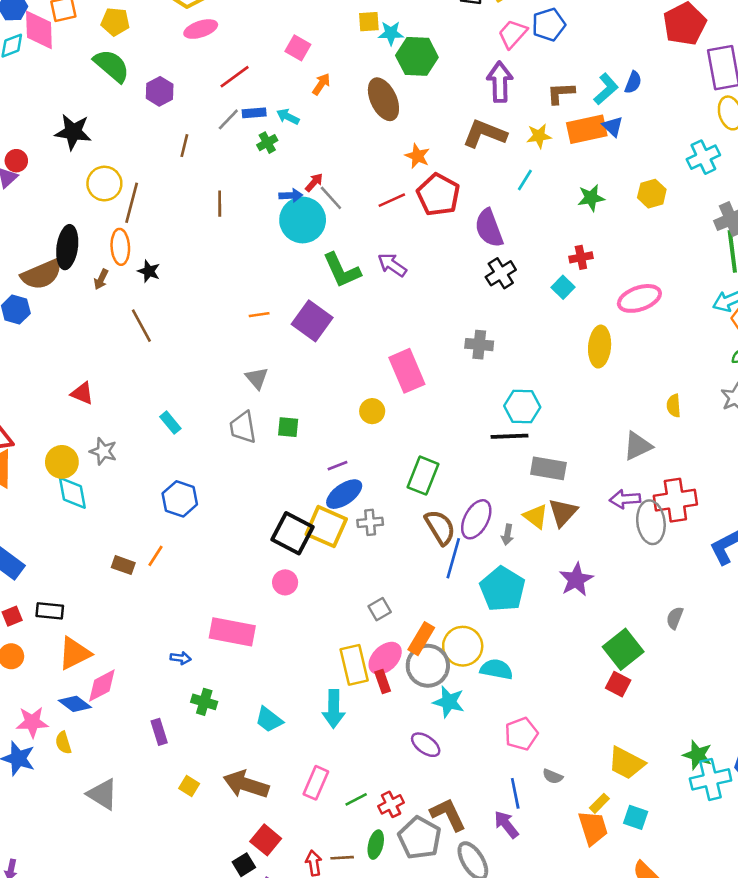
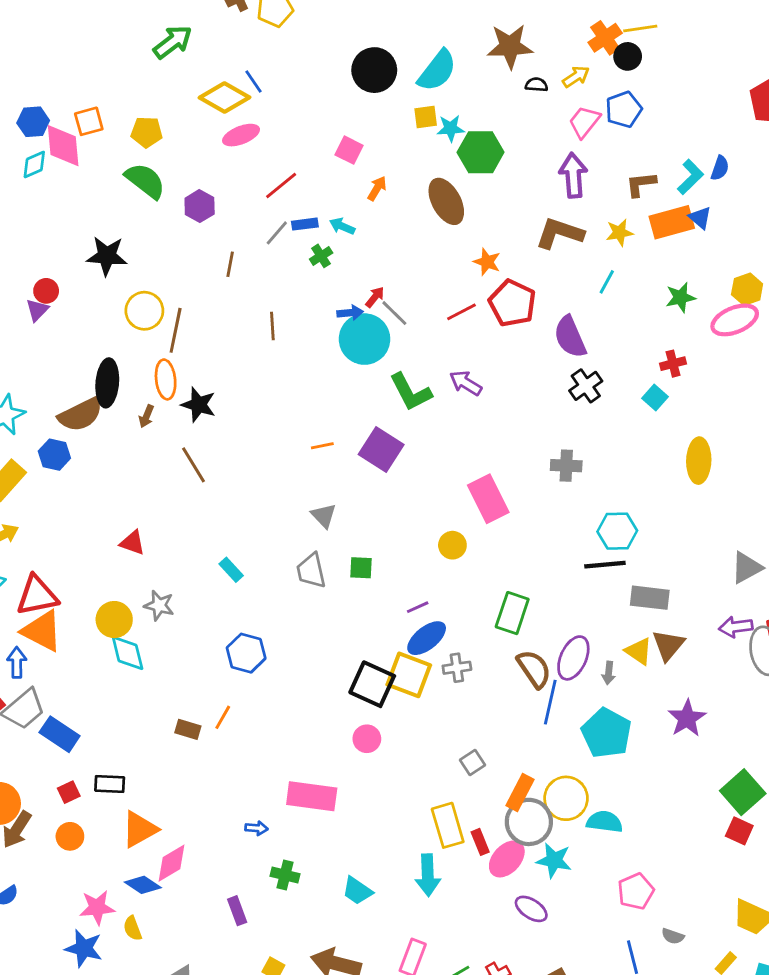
black star: (149, 271) -> (199, 405), size x1.4
pink ellipse: (639, 298) -> (735, 320), moved
pink ellipse: (385, 658) -> (507, 859), moved

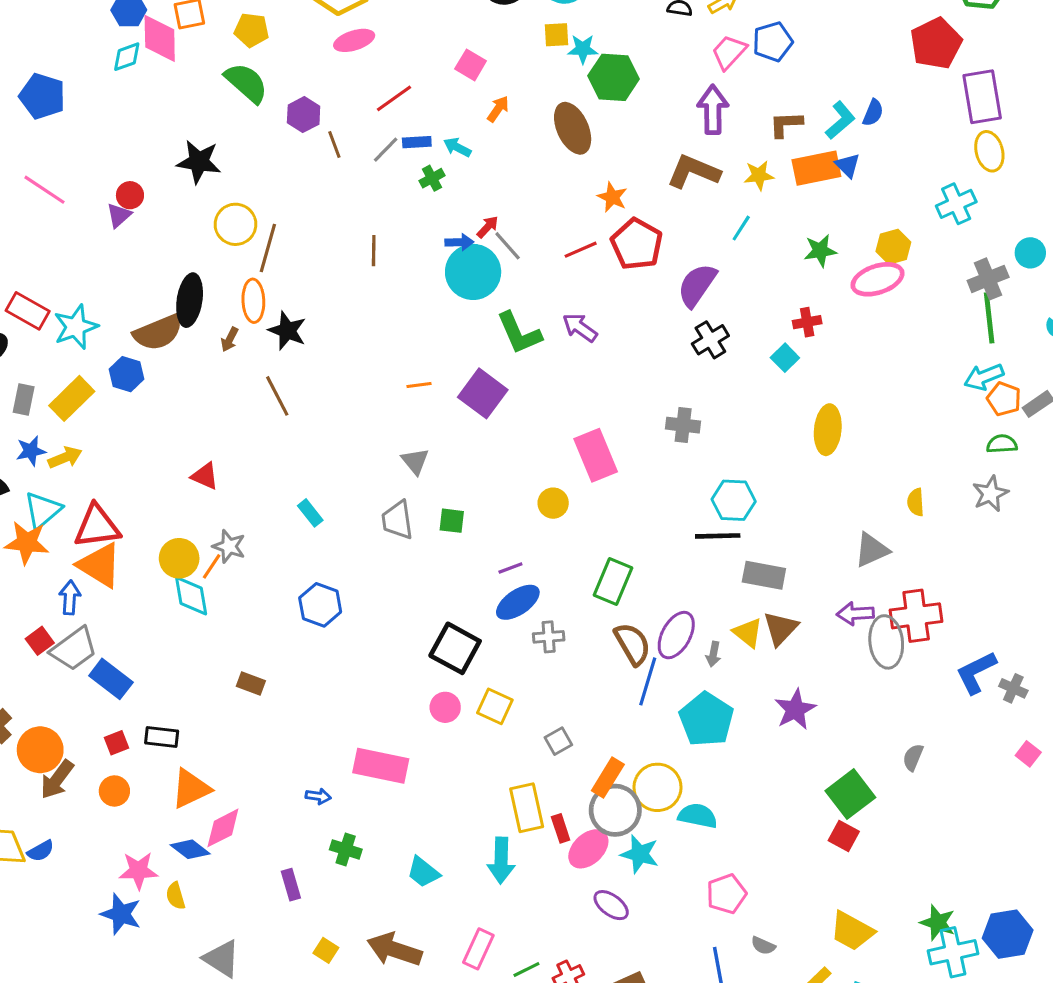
brown line: (230, 264) -> (334, 144), moved, turned -35
purple semicircle: (570, 337) -> (697, 285), turned 54
yellow square: (409, 675) -> (495, 706), moved, size x0.7
orange line: (223, 717) -> (212, 566), moved

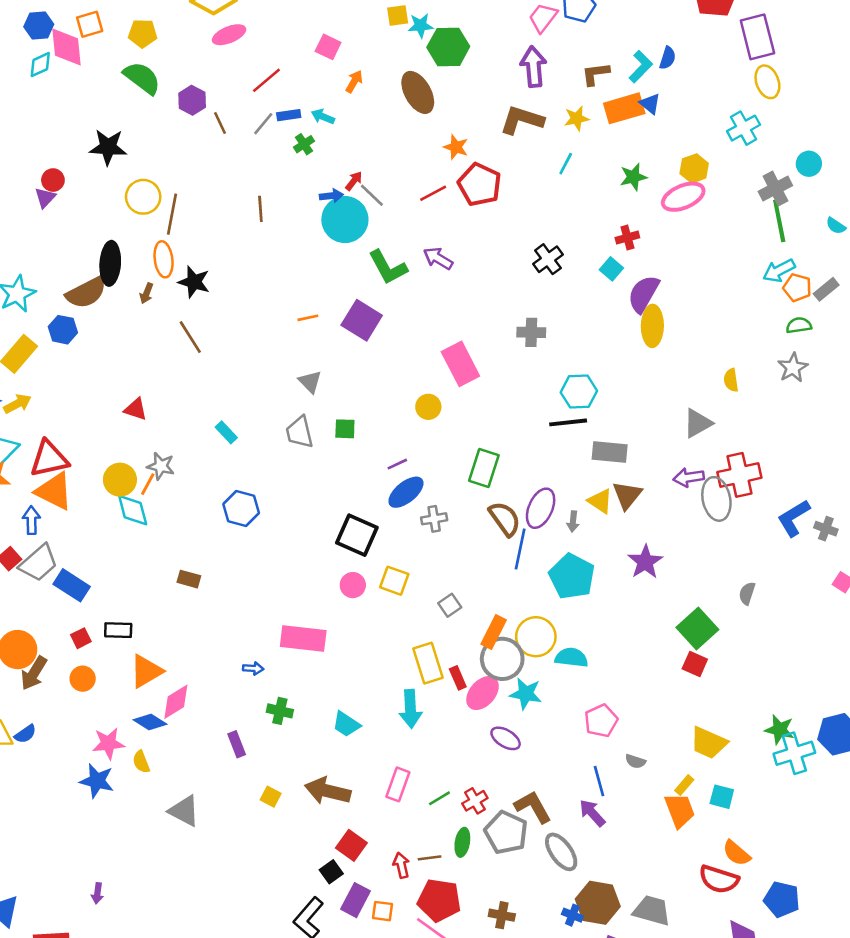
purple semicircle: (697, 285) -> (643, 294), moved

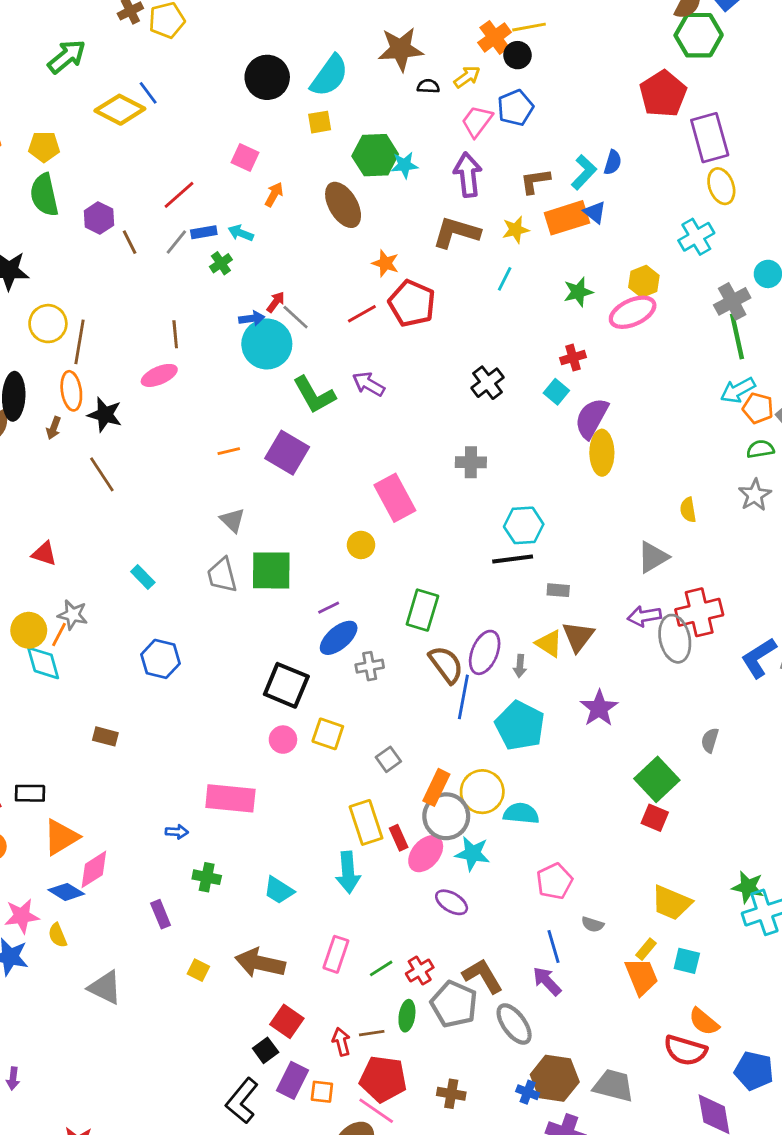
cyan star: (421, 26) -> (405, 165), moved
pink ellipse: (229, 35) -> (159, 375), moved
green semicircle: (142, 78) -> (44, 195), turned -138
green square: (345, 429) -> (271, 570), size x1.8
gray rectangle: (610, 452) -> (558, 590), size x0.6

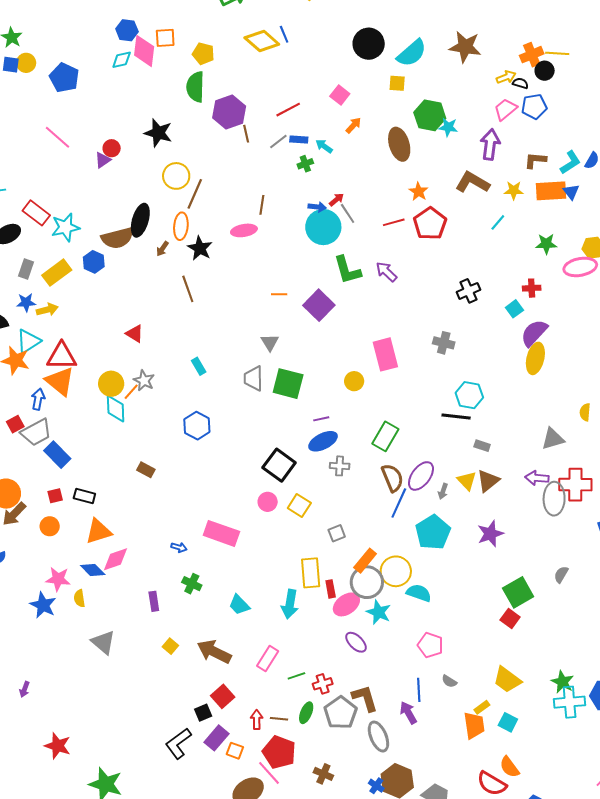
black semicircle: (428, 86) -> (520, 83), moved
purple hexagon: (99, 218) -> (229, 112), size x1.5
pink pentagon: (554, 881) -> (430, 645), turned 30

